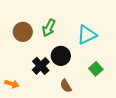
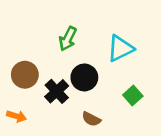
brown circle: (23, 32) -> (25, 75), moved
brown semicircle: (66, 86) -> (91, 119), turned -32

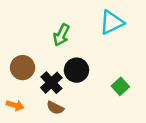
cyan triangle: (120, 48) -> (112, 22), moved
brown semicircle: (91, 119) -> (55, 108), moved

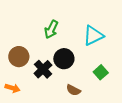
cyan triangle: (112, 22) -> (93, 36), moved
brown semicircle: (55, 108) -> (73, 90), moved

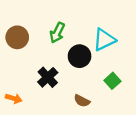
brown circle: (19, 57) -> (17, 37), moved
black circle: (64, 59) -> (80, 56), moved

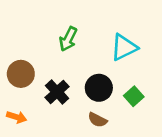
brown circle: (17, 37) -> (21, 74), moved
black circle: (80, 56) -> (99, 88), moved

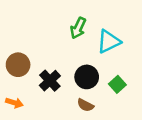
green arrow: (68, 39) -> (78, 28), moved

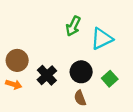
orange arrow: (14, 103) -> (14, 84), moved
brown semicircle: (85, 105) -> (80, 98), turned 42

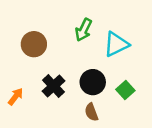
brown circle: (17, 60) -> (34, 44), moved
orange arrow: (14, 84) -> (16, 96), turned -70

